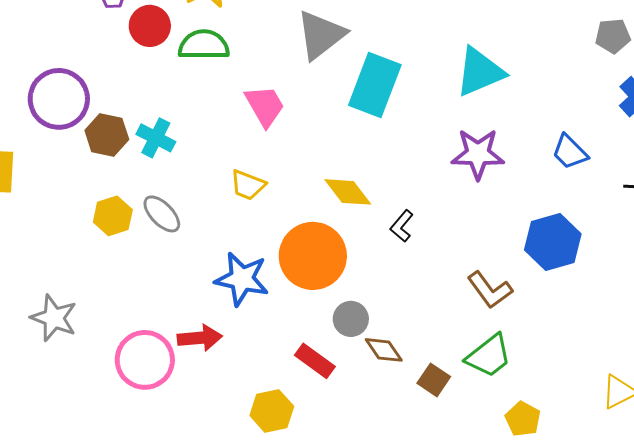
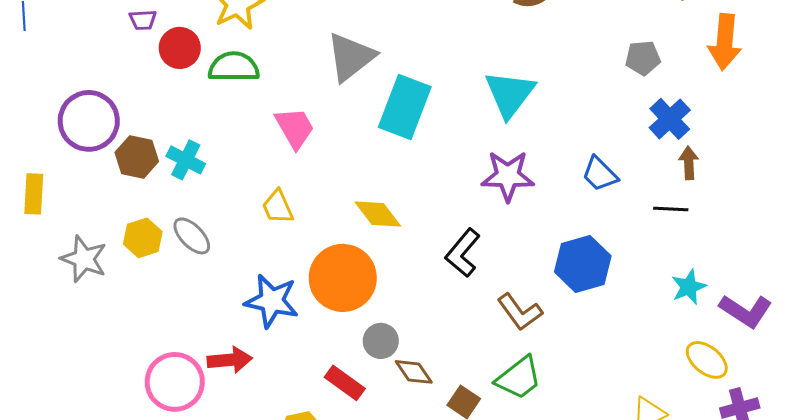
cyan triangle: (480, 72) -> (510, 94), turned -30
yellow trapezoid: (248, 185) -> (278, 207), turned 45
black L-shape: (402, 226) -> (463, 253), moved, size x1.5
gray star: (54, 318) -> (84, 259), moved

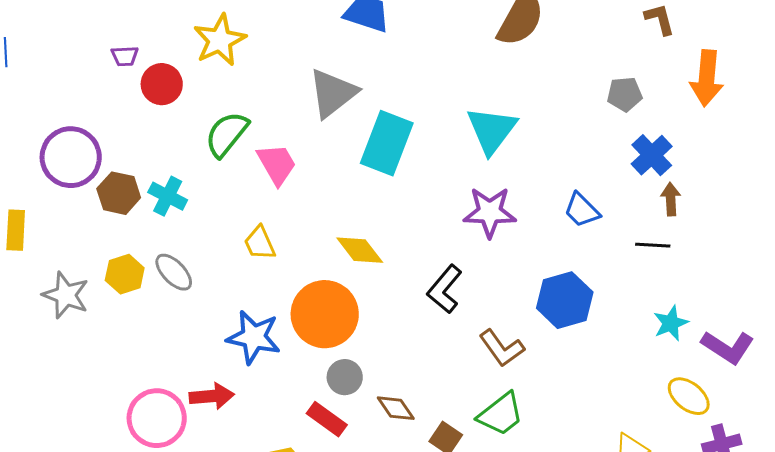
green semicircle: (234, 67) -> (227, 134), moved, turned -51
gray circle: (381, 341) -> (345, 377), moved

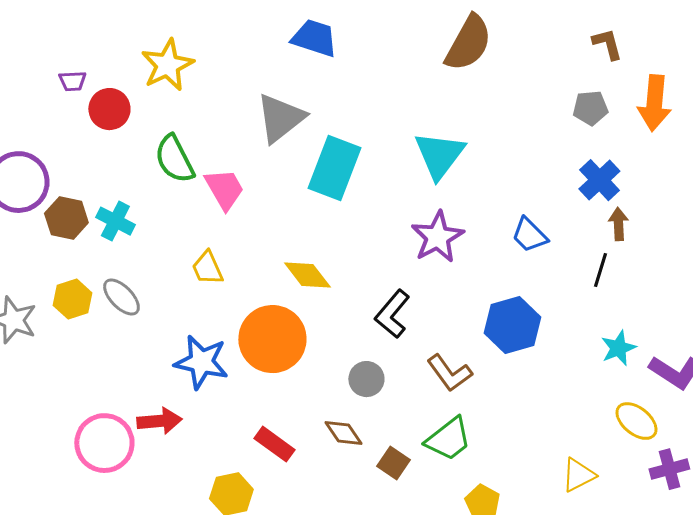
gray pentagon: (625, 94) -> (590, 108), moved
green semicircle: (227, 134) -> (174, 159), turned -66
purple star: (490, 212) -> (437, 237), turned -30
black line: (653, 245) -> (600, 270), turned -76
gray circle: (345, 377) -> (366, 379), moved

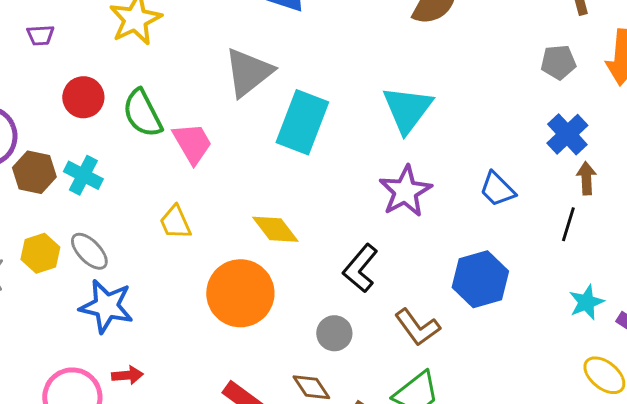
red circle: (109, 109) -> (83, 97), moved
blue star: (201, 362) -> (106, 306), moved
red arrow: (159, 421) -> (127, 375), size x0.7

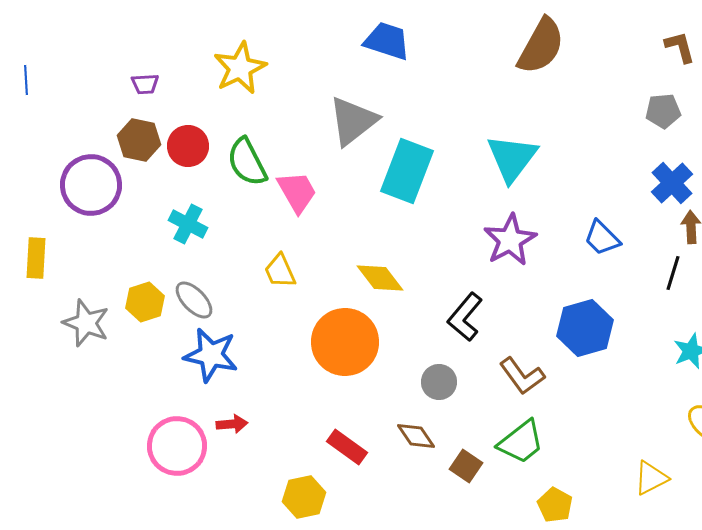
brown hexagon: (34, 172) -> (139, 140), moved

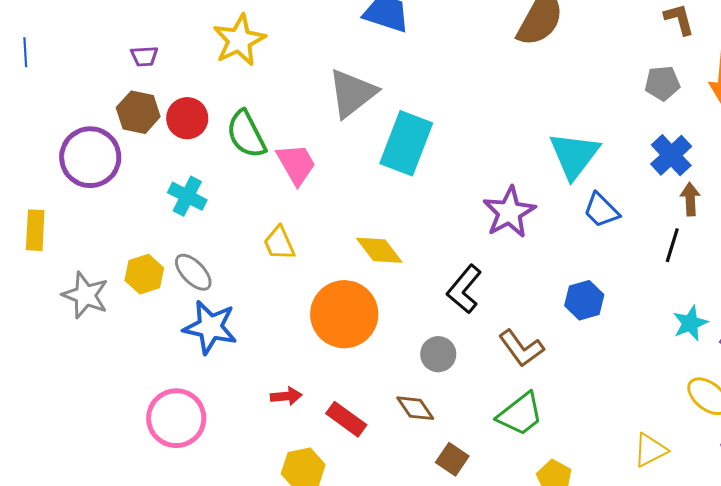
cyan triangle: (512, 158) -> (574, 155), moved
blue hexagon: (585, 328) -> (584, 300), size x0.7
red arrow: (232, 424) -> (286, 396), moved
brown square: (466, 466) -> (452, 459), moved

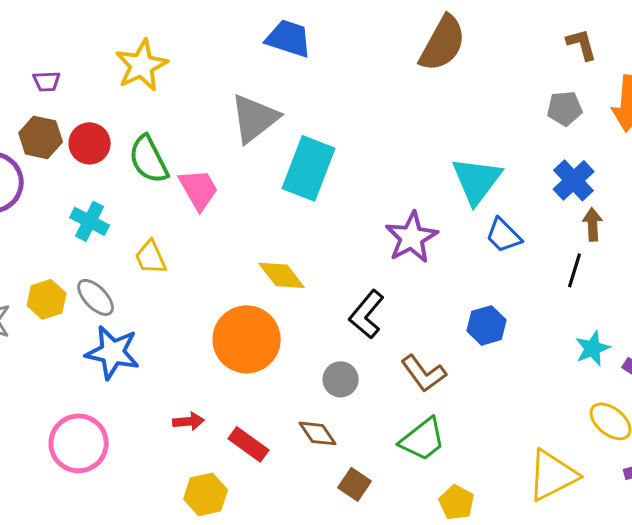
yellow trapezoid: (279, 243) -> (151, 257), moved
yellow triangle: (650, 450) -> (553, 475), size x1.5

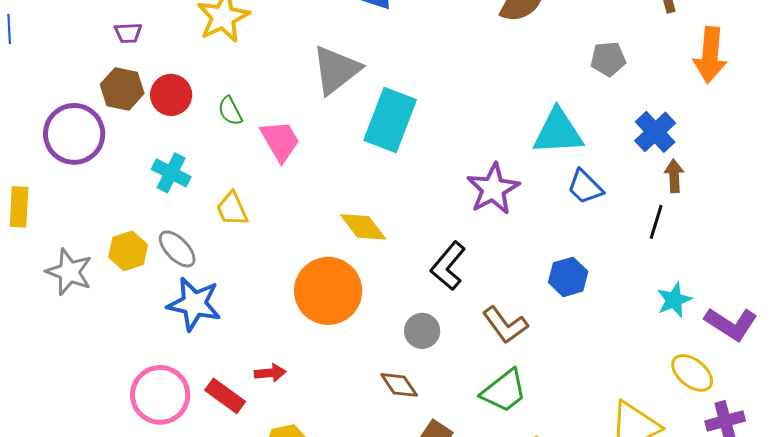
gray pentagon: (565, 108) -> (608, 59), moved
green semicircle: (149, 159) -> (230, 111), size x0.6
cyan triangle: (477, 180) -> (558, 132), turned 50
red rectangle: (249, 444) -> (225, 396), moved

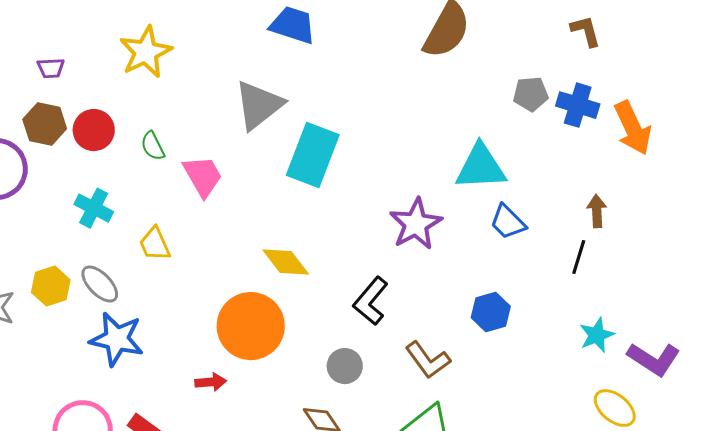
orange arrow: (710, 55) -> (633, 128), moved, turned -30
blue cross: (655, 132) -> (578, 105), moved, turned -30
red arrow: (270, 373) -> (211, 382), moved

